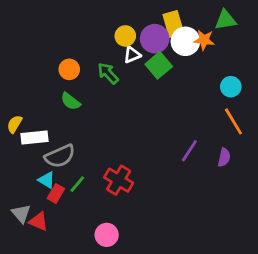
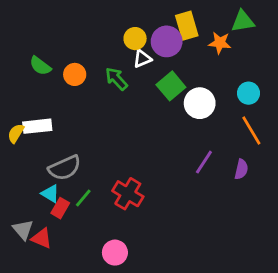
white circle: (185, 41) -> (200, 103), moved
green square: (159, 65) -> (171, 86), moved
green semicircle: (71, 101) -> (40, 66), moved
white rectangle: (35, 137) -> (37, 126), moved

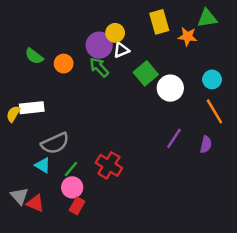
purple circle: (167, 41) -> (99, 45), moved
red rectangle: (60, 208) -> (77, 206), moved
pink circle: (115, 253) -> (72, 187), moved

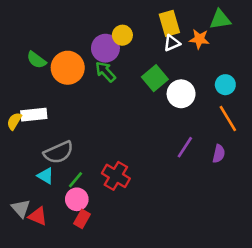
white triangle: (121, 50) -> (172, 43), moved
orange circle: (64, 64) -> (68, 68), size x1.6

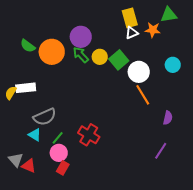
yellow circle: (122, 35) -> (100, 57), moved
orange line: (228, 119) -> (143, 95), moved
purple line: (185, 147) -> (161, 151), moved

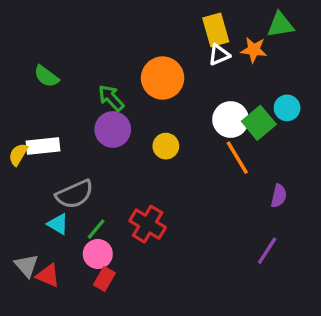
purple circle: (81, 37) -> (113, 129), moved
orange circle: (52, 52) -> (163, 78), moved
green arrow: (81, 55) -> (111, 98), moved
yellow circle: (100, 57) -> (166, 146), moved
green square: (119, 60) -> (259, 123), moved

